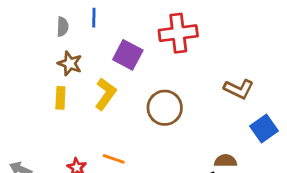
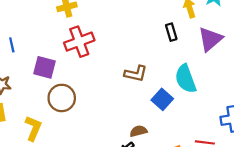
yellow L-shape: (106, 94) -> (33, 128), moved
brown circle: (165, 108) -> (62, 98), moved

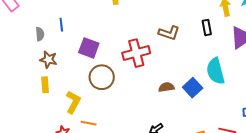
red cross: (79, 42) -> (136, 53), moved
brown L-shape: (136, 74) -> (169, 33), moved
brown semicircle: (138, 131) -> (166, 87), moved

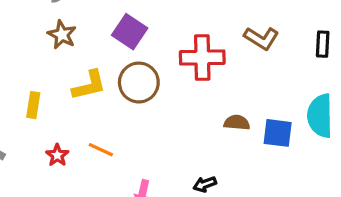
yellow rectangle: (45, 85) -> (33, 105), moved
blue square: (193, 88) -> (278, 133), turned 36
yellow L-shape: (73, 102) -> (89, 85), moved, turned 35

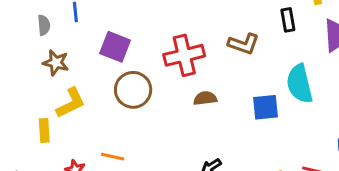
brown L-shape: (261, 38) -> (244, 44), moved
yellow L-shape: (89, 85) -> (71, 103), moved
brown semicircle: (237, 123) -> (205, 98), moved

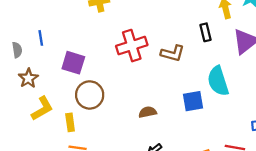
red cross: (184, 55) -> (132, 46), moved
brown star: (56, 63) -> (28, 78), turned 30
brown semicircle: (205, 98) -> (148, 112), moved
yellow rectangle: (44, 130) -> (70, 122), moved

